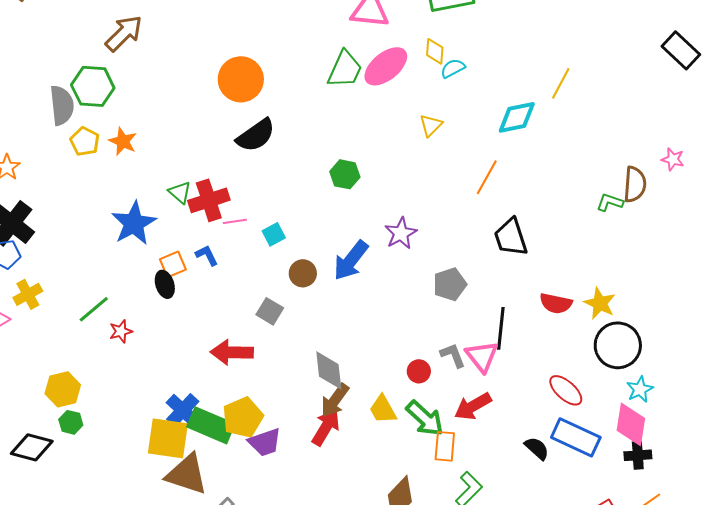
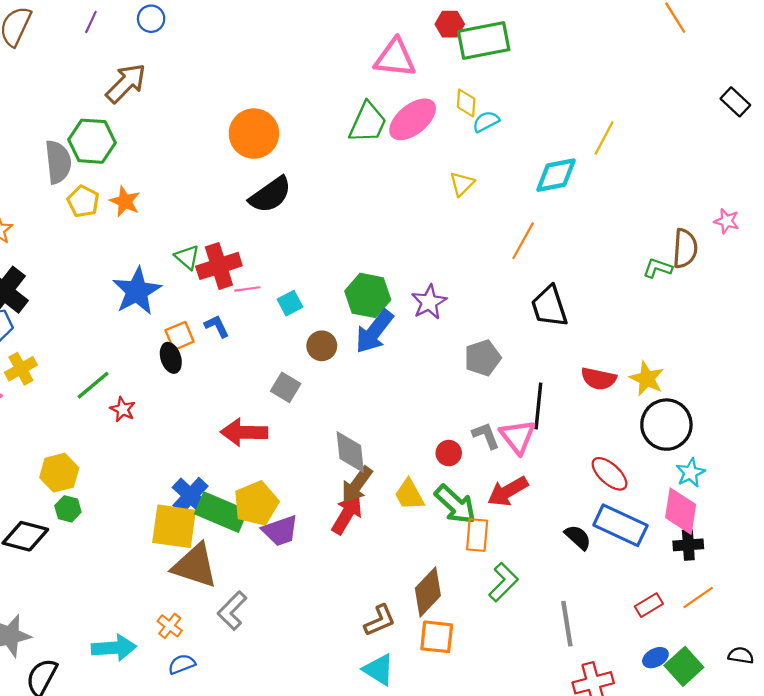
black rectangle: (681, 50) -> (735, 102), size x0.7
green hexagon: (345, 174) -> (368, 295), moved, size x1.4
red star: (121, 331) -> (123, 409), turned -30

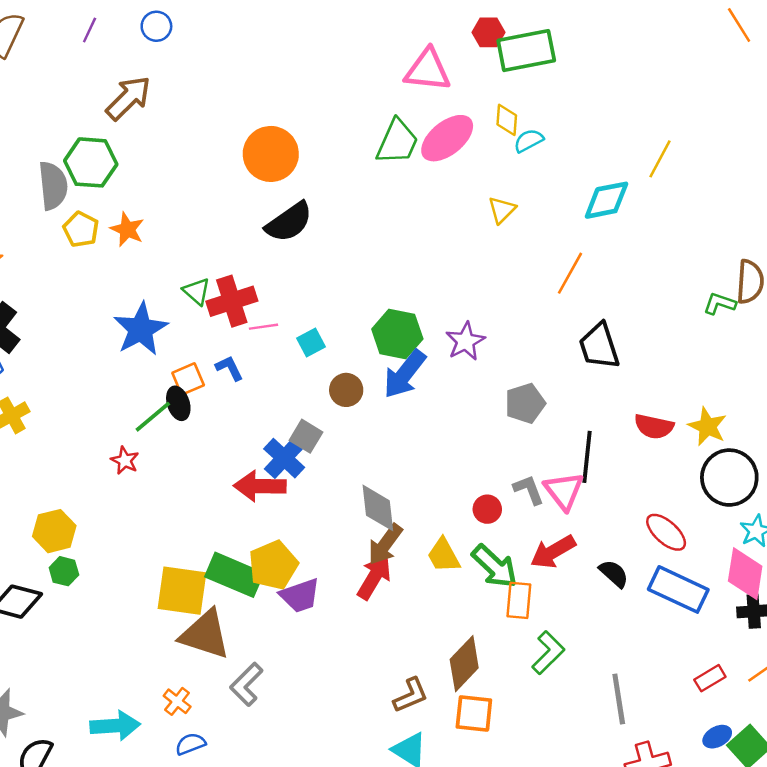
green line: (93, 385) -> (153, 417), moved
blue cross: (190, 496) -> (284, 458), moved
black semicircle: (578, 537) -> (614, 574), moved

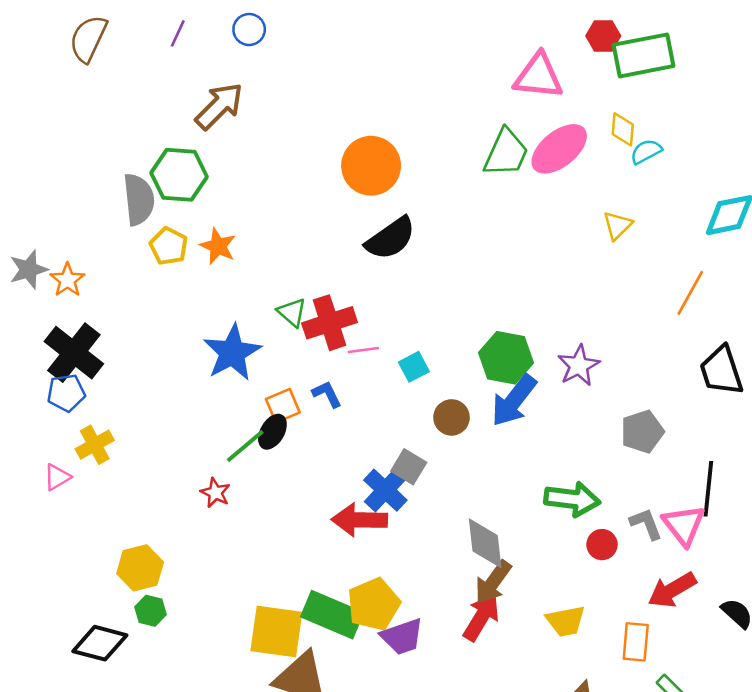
black ellipse: (178, 403) -> (272, 432), turned 48
yellow trapezoid: (443, 555) -> (566, 621), moved, turned -72
green arrow: (495, 566) -> (572, 499), moved, turned -36

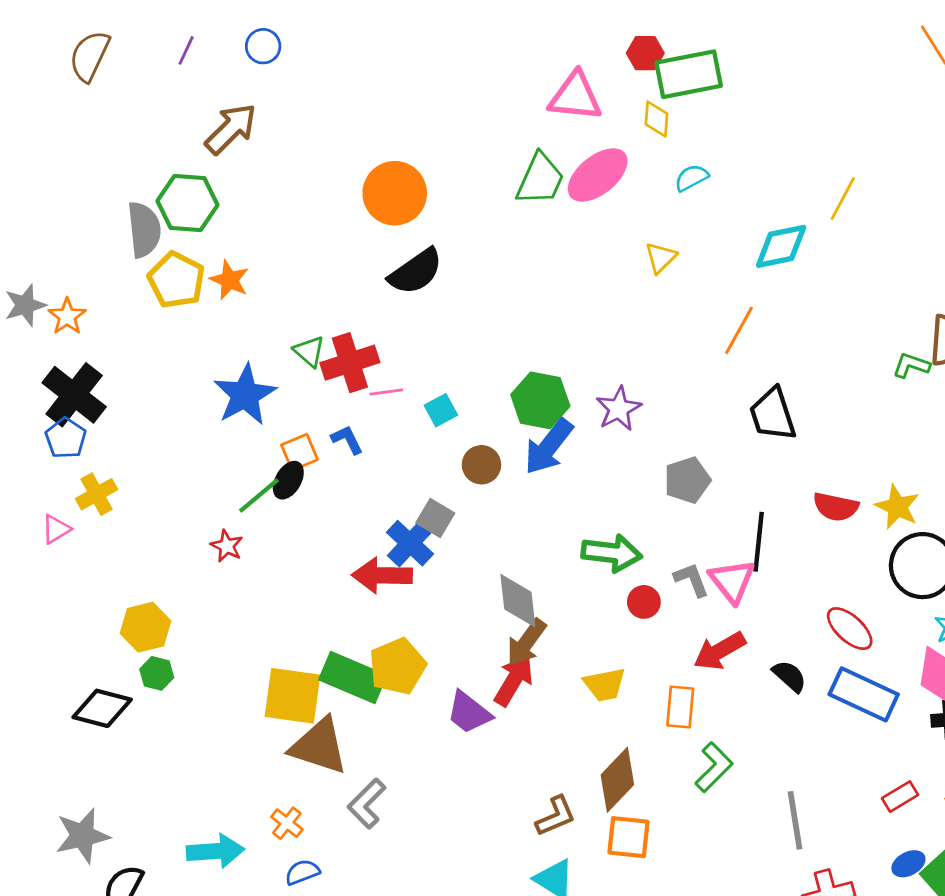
yellow diamond: (623, 129) -> (656, 119), moved
yellow pentagon: (169, 246) -> (176, 280), size x1.4
blue pentagon: (66, 393) -> (66, 438), turned -30
purple trapezoid: (402, 637) -> (469, 713), moved, turned 57

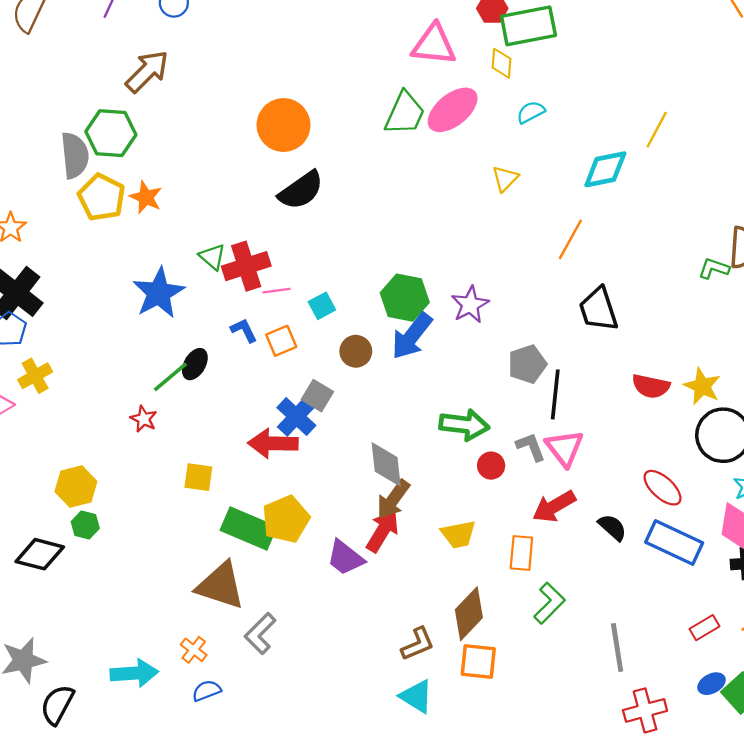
orange square: (300, 452) -> (281, 341), moved
black line: (759, 542) -> (555, 394), moved
yellow square: (293, 696) -> (198, 477), moved, size x0.6

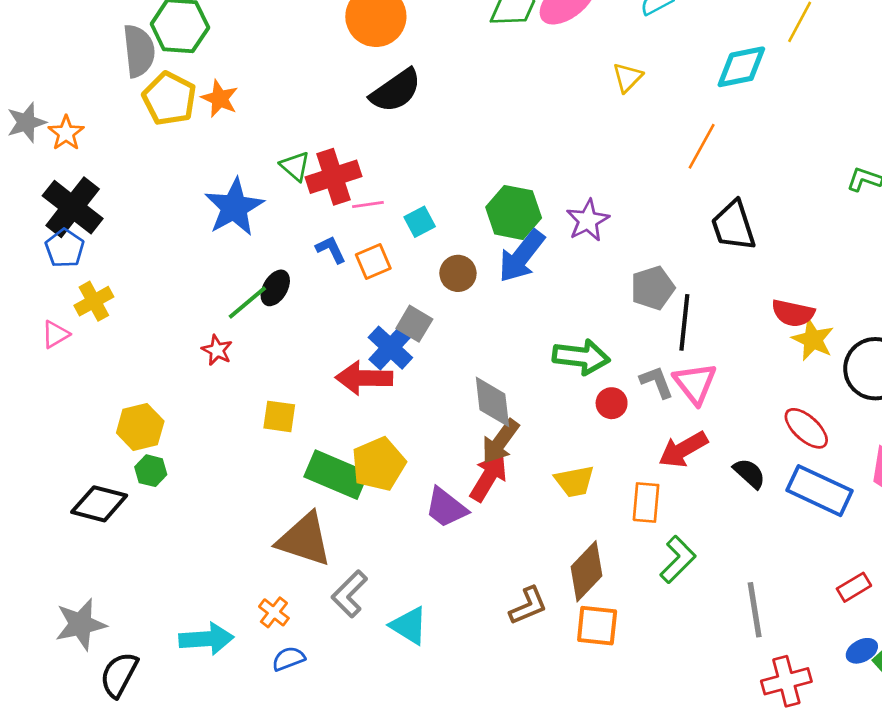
yellow star: (702, 386) -> (813, 340), moved
cyan triangle: (416, 696) -> (409, 626), moved

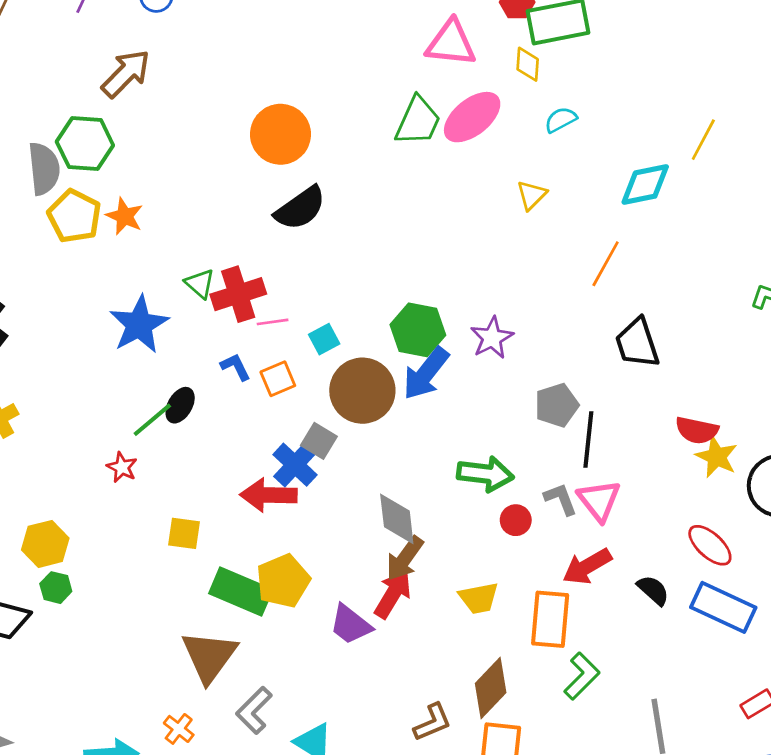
brown circle: (458, 273) -> (362, 391), size x1.8
orange rectangle: (646, 502) -> (550, 619), size x1.4
brown triangle: (304, 540) -> (209, 656), turned 48

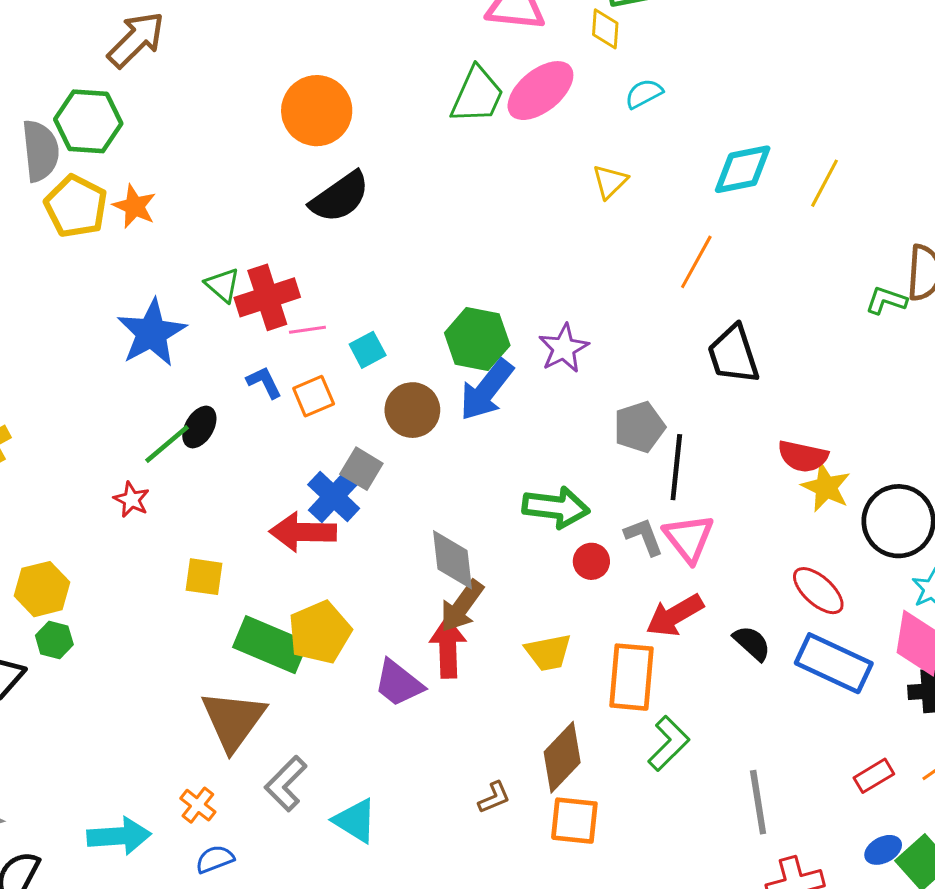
yellow line: (703, 140) -> (824, 183), moved
brown circle: (362, 391) -> (412, 410), size x0.7
red arrow: (393, 594) -> (448, 648), turned -33
brown L-shape: (432, 722) -> (494, 797), size x0.7

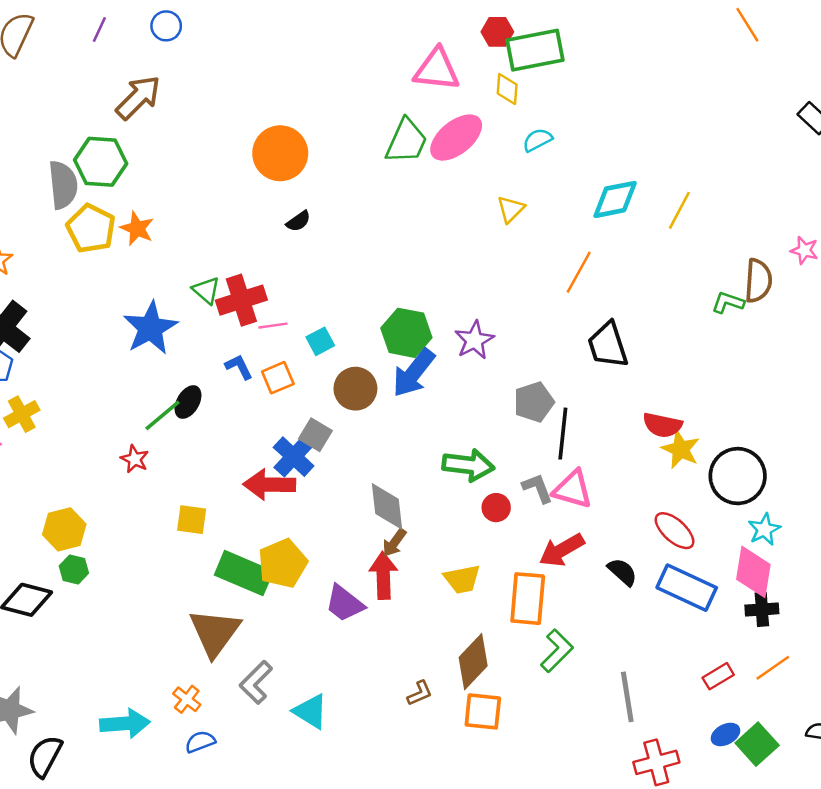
black semicircle: (340, 197) -> (298, 221), size x0.5
pink triangle: (689, 538) -> (573, 489), turned -36
brown arrow: (462, 606) -> (394, 543), size x0.7

